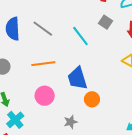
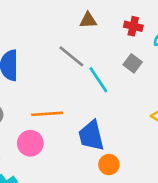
gray line: (43, 29) -> (71, 56), moved
pink circle: (45, 96) -> (30, 143), moved

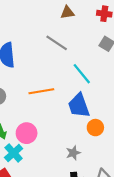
cyan line: (98, 80) -> (82, 74), moved
pink circle: (30, 143) -> (27, 133), moved

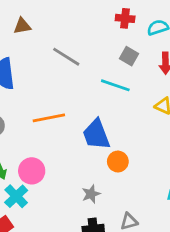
brown triangle: (67, 12) -> (22, 26), moved
cyan line: (82, 74) -> (115, 85), moved, turned -30

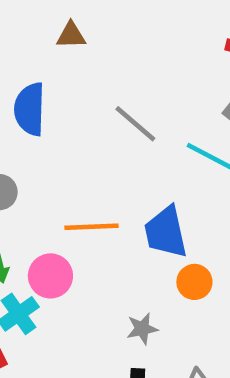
gray line: (66, 57) -> (135, 124), moved
orange line: (49, 118) -> (91, 227), moved

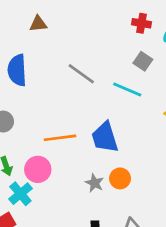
orange circle: (194, 282) -> (120, 178), moved
gray star: (142, 329) -> (95, 183), moved, turned -30

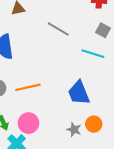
gray line: (81, 74) -> (58, 29), moved
orange line: (60, 138) -> (28, 87), moved

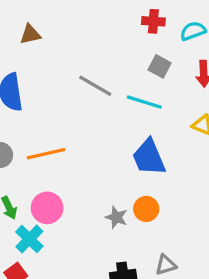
gray line: (58, 29) -> (95, 86), moved
blue trapezoid: (79, 93) -> (149, 157), moved

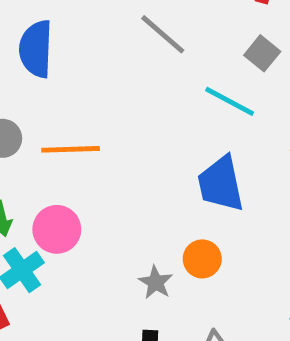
gray line: (95, 86) -> (163, 34), moved
gray star: (116, 217) -> (156, 282), moved

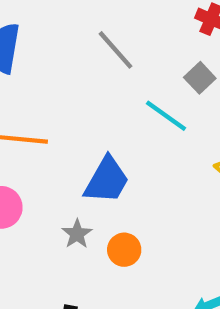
blue trapezoid: (221, 184) -> (107, 180), moved, turned -146
gray star: (156, 282) -> (77, 234), moved

